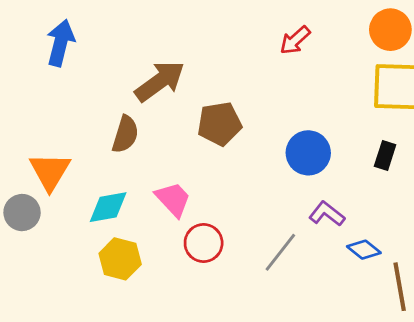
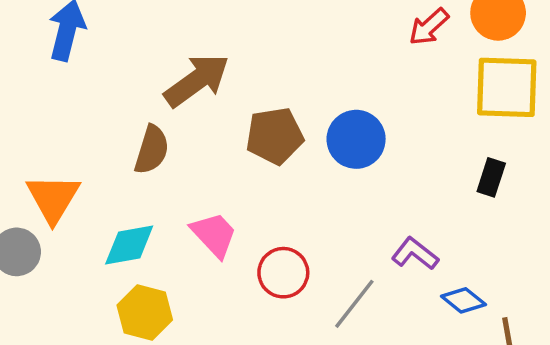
red arrow: (295, 40) -> (429, 27), moved
blue circle: (308, 153) -> (356, 139), moved
red circle: (204, 243) -> (283, 273), moved

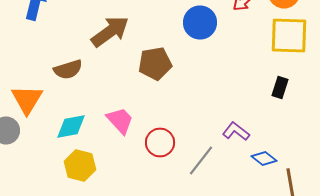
blue circle: (356, 139) -> (200, 22), moved
brown semicircle: (152, 150) -> (68, 70), moved, turned 56

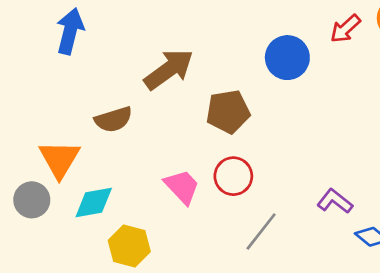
cyan diamond: (71, 126) -> (94, 203), moved
red circle: (160, 142) -> (233, 176), moved
gray line: (201, 160) -> (261, 231), moved

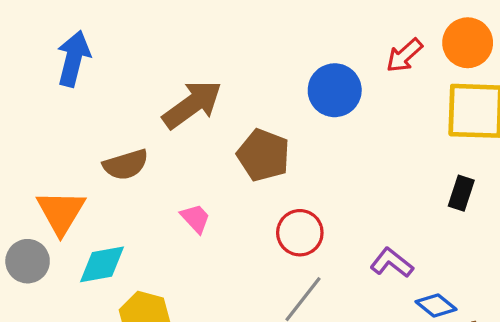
brown pentagon: (228, 112) -> (263, 155), turned 30
red circle: (233, 176) -> (300, 233), moved
pink trapezoid: (182, 187) -> (195, 218), moved, size x0.7

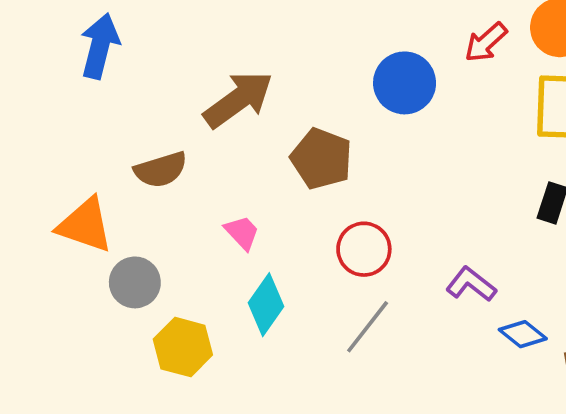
orange triangle: (61, 212) -> (85, 225), turned -42
gray circle: (28, 261) -> (135, 282), moved
cyan diamond: (102, 264) -> (266, 305), moved, turned -45

